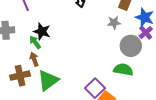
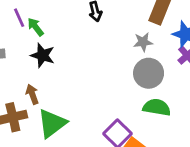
green arrow: (35, 42) -> (36, 27), moved
gray circle: (131, 46) -> (149, 73), moved

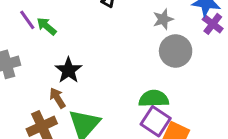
black star: (43, 55) -> (68, 70), moved, turned 30
green semicircle: (157, 107) -> (154, 99), moved

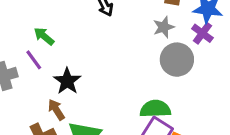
purple line: (27, 20) -> (34, 60), moved
purple cross: (213, 24) -> (202, 33), moved

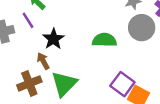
green semicircle: (155, 109) -> (104, 40), moved

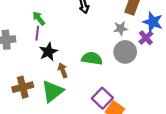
purple line: (28, 20) -> (37, 33), moved, turned 32
brown arrow: (43, 61) -> (63, 70), moved

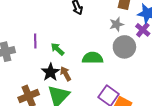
green arrow: (39, 18) -> (57, 49), moved
black star: (48, 52) -> (50, 72), moved

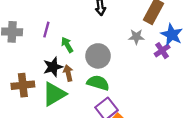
gray circle: (124, 47) -> (98, 56), moved
green semicircle: (93, 58) -> (98, 83), moved

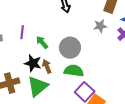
black star: (53, 67) -> (33, 63), turned -30

